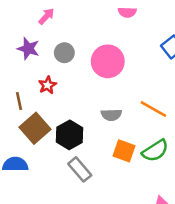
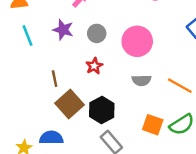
red star: (47, 85) -> (94, 66), moved
gray semicircle: (111, 115) -> (142, 80), moved

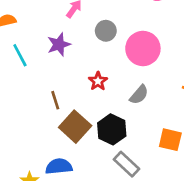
purple star: (63, 30) -> (59, 45), turned -30
gray circle: (97, 33) -> (106, 31), moved
gray semicircle: (142, 80) -> (139, 95), moved, turned -42

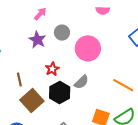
purple star: (59, 45) -> (37, 40), moved, turned -30
black hexagon: (112, 129) -> (60, 92), moved

